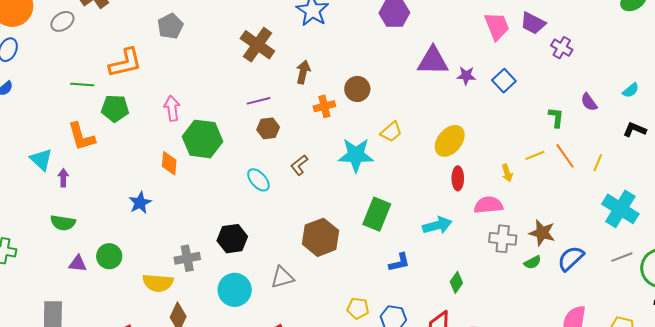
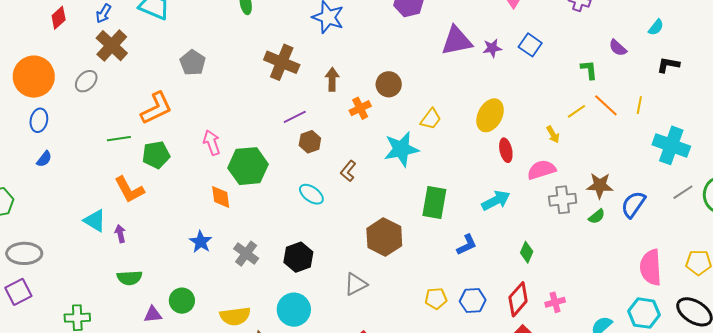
gray cross: (187, 258) -> (246, 254), moved, turned -30
cyan circle: (235, 290) -> (294, 310), moved

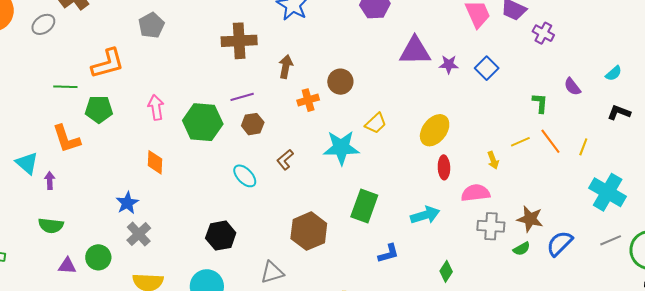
brown cross: (282, 62) -> (239, 41), turned -36
green hexagon: (248, 166) -> (203, 122), moved
gray cross: (246, 254) -> (139, 234), moved

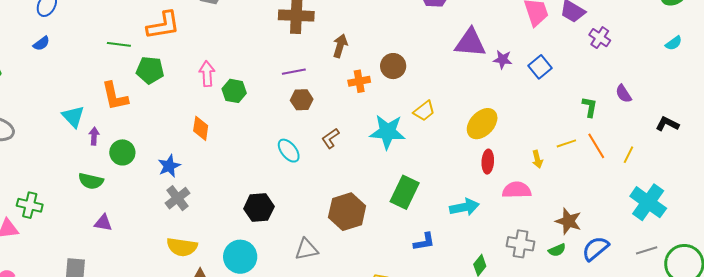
cyan semicircle: (614, 73) -> (674, 43), moved
green hexagon: (203, 122) -> (234, 91), moved, size x0.6
gray cross: (491, 226) -> (521, 244), moved
green circle: (98, 257) -> (122, 152), moved

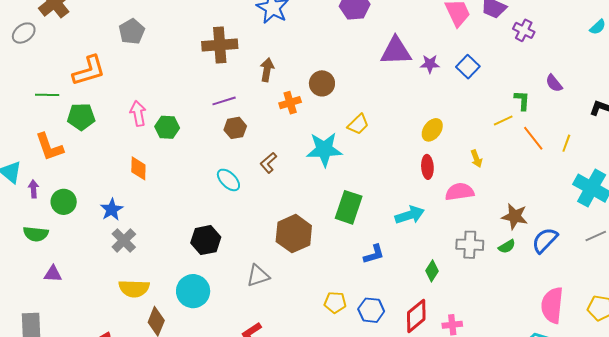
yellow ellipse: (482, 124) -> (432, 130), moved, size x0.7
yellow line: (566, 143) -> (503, 120), moved

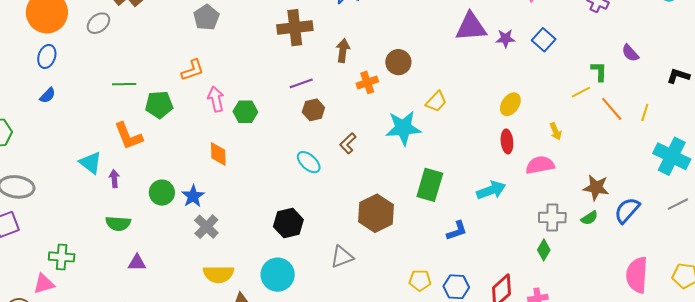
orange L-shape: (89, 71) -> (193, 70), moved, size x0.7
green circle: (64, 202) -> (162, 193), moved
green diamond: (432, 271) -> (544, 250), moved

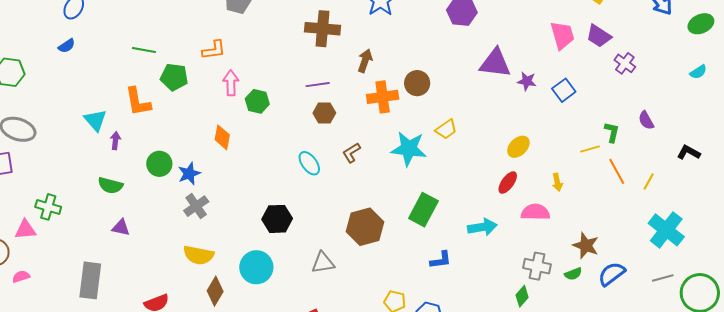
orange cross: (367, 82) -> (383, 97), size x1.4
red ellipse: (507, 141) -> (508, 183), turned 30

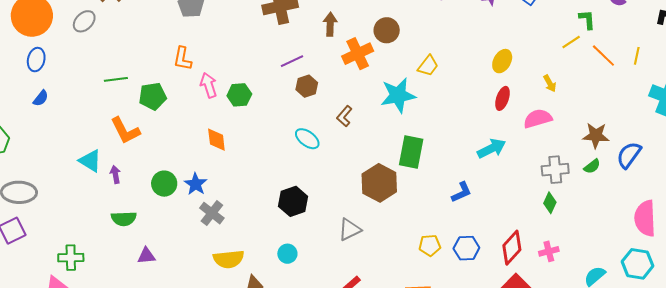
orange L-shape: (214, 50) -> (183, 59), turned 125
green rectangle: (423, 210) -> (411, 152), moved
cyan circle: (256, 267) -> (287, 254), size x0.6

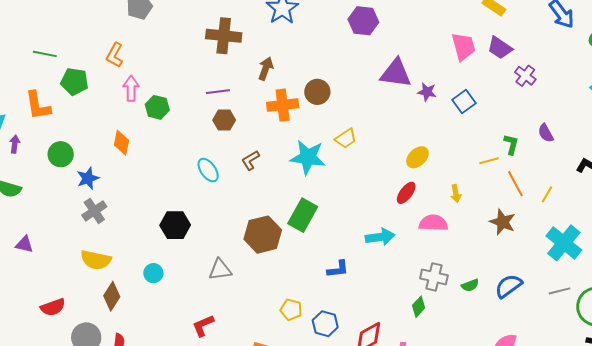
brown star: (596, 135) -> (503, 222), moved
green circle: (164, 184) -> (61, 154), moved
purple triangle: (146, 256) -> (24, 244), moved

